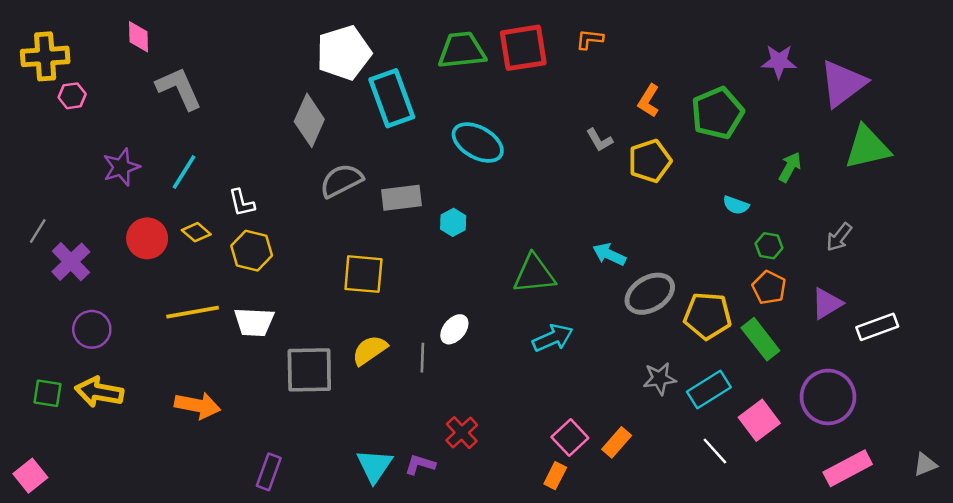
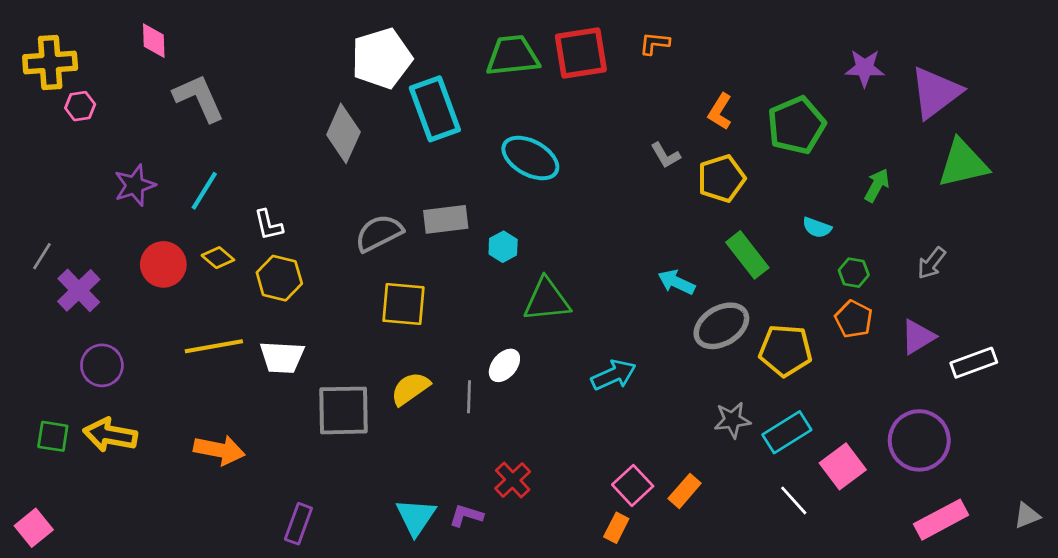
gray semicircle: (341, 181) -> (379, 233), moved
green triangle: (534, 274) -> (547, 300), moved
green rectangle: (760, 339) -> (747, 255), moved

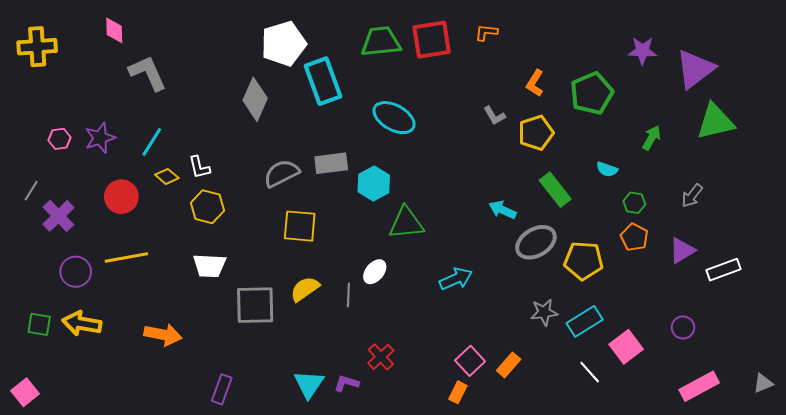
pink hexagon: (80, 106) -> (59, 139), moved
cyan hexagon: (503, 247) -> (374, 183), size x1.5
yellow diamond: (218, 258) -> (167, 176), moved
yellow line: (214, 346) -> (126, 258), moved
purple circle: (919, 440) -> (683, 327), size x0.5

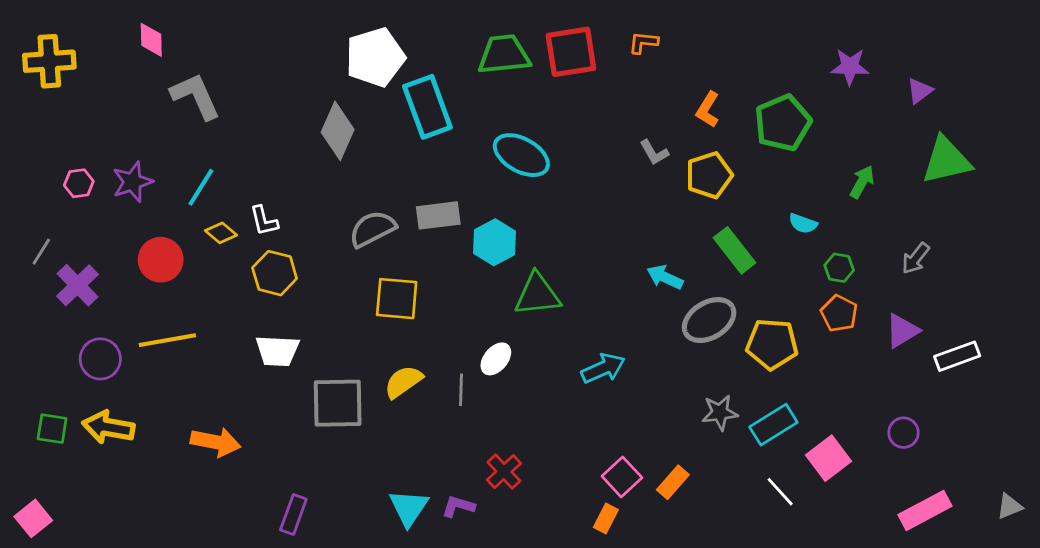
purple triangle: (695, 69) -> (920, 91), size x0.5

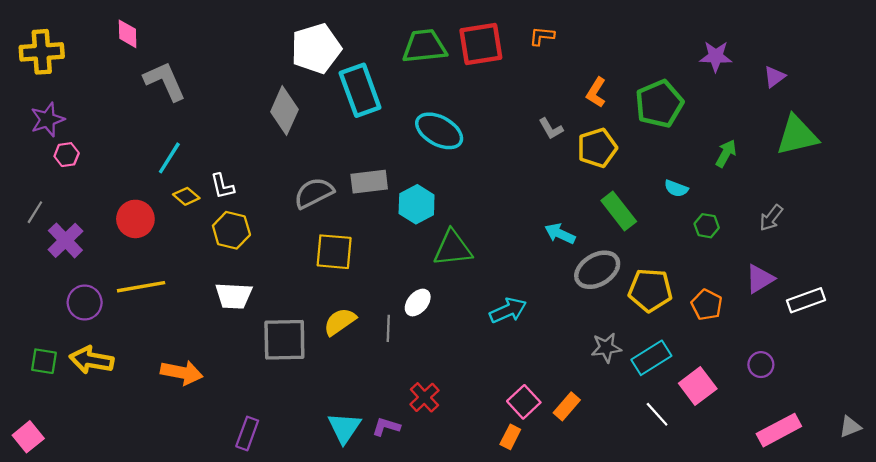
purple star: (132, 182) -> (47, 120), moved
orange pentagon: (839, 313) -> (707, 305), moved

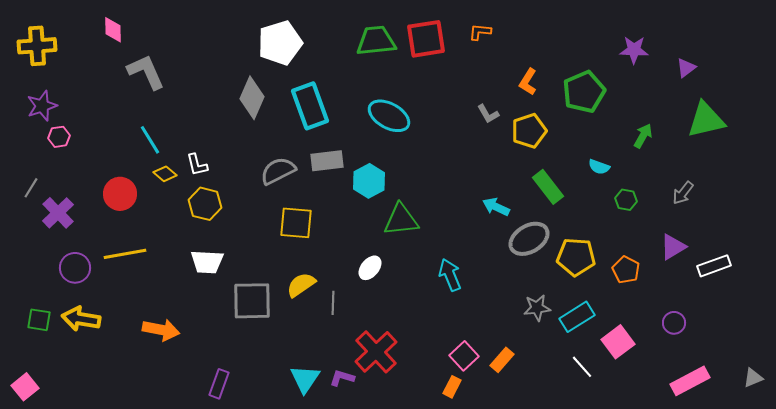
cyan rectangle: (360, 90) -> (310, 106), moved
cyan line: (169, 158) -> (150, 140), turned -64
cyan arrow: (508, 310) -> (450, 275), turned -88
gray line: (388, 328) -> (333, 303), moved
red cross: (424, 397) -> (376, 352), size x1.6

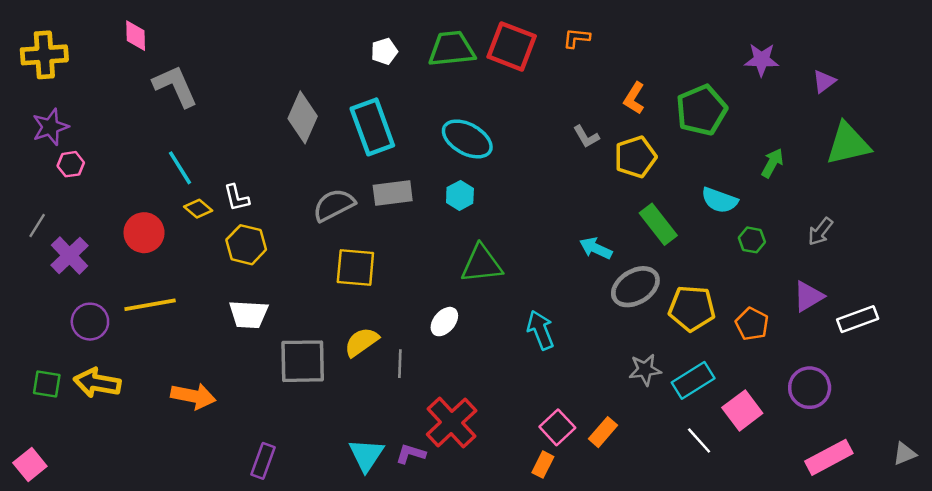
red square: (426, 39) -> (512, 46), turned 30
white pentagon: (280, 43) -> (384, 51), moved, size x0.5
cyan semicircle: (599, 167) -> (719, 200), size x1.4
cyan hexagon: (369, 181) -> (460, 195), moved, size x0.7
purple circle: (674, 323) -> (810, 388), size x1.5

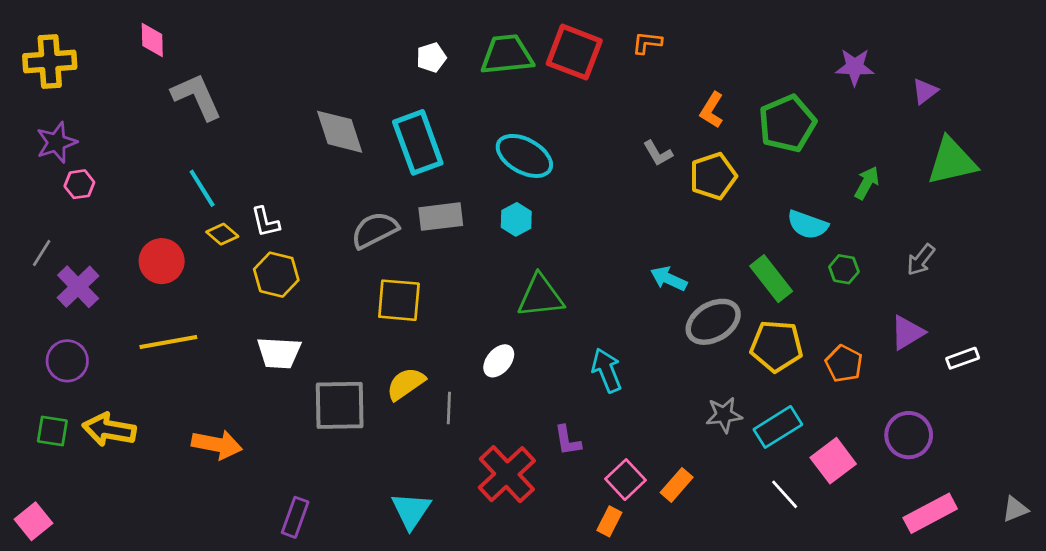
gray diamond: (303, 117) -> (340, 132), turned -42
green rectangle: (658, 224) -> (771, 279), moved
white rectangle: (858, 319) -> (963, 358), size x0.7
purple circle: (90, 322) -> (67, 361), moved
purple L-shape: (411, 454) -> (567, 440), moved, turned -116

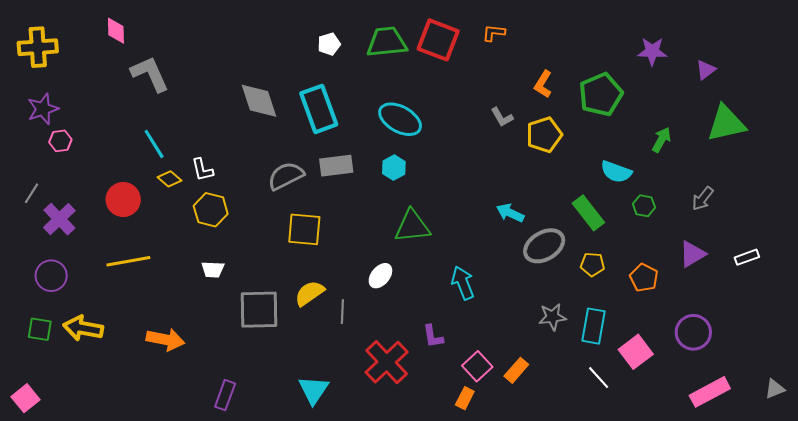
yellow pentagon: (776, 346) -> (592, 264), size x0.6
white trapezoid: (279, 353) -> (213, 269), size x0.7
white rectangle: (963, 358) -> (747, 257), moved
cyan rectangle: (778, 427) -> (594, 326), turned -48

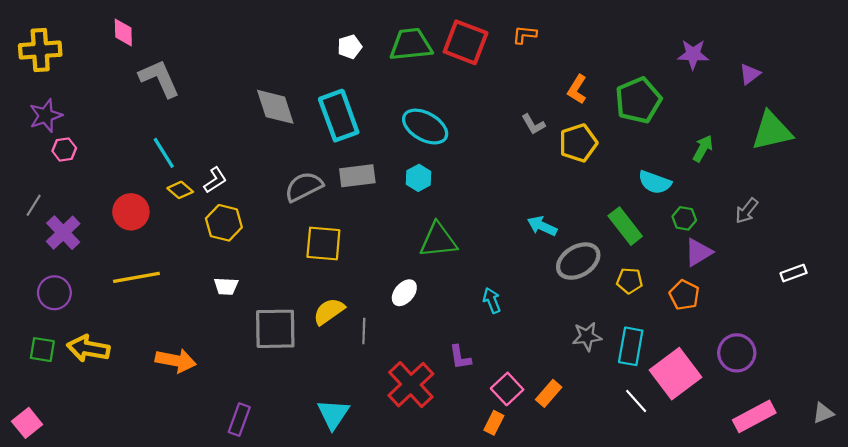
white L-shape: (202, 170) -> (215, 180), turned -110
purple triangle: (692, 254) -> (698, 252), moved
cyan arrow: (463, 283) -> (492, 300), size x0.7
pink square: (636, 352) -> (676, 374), size x1.4

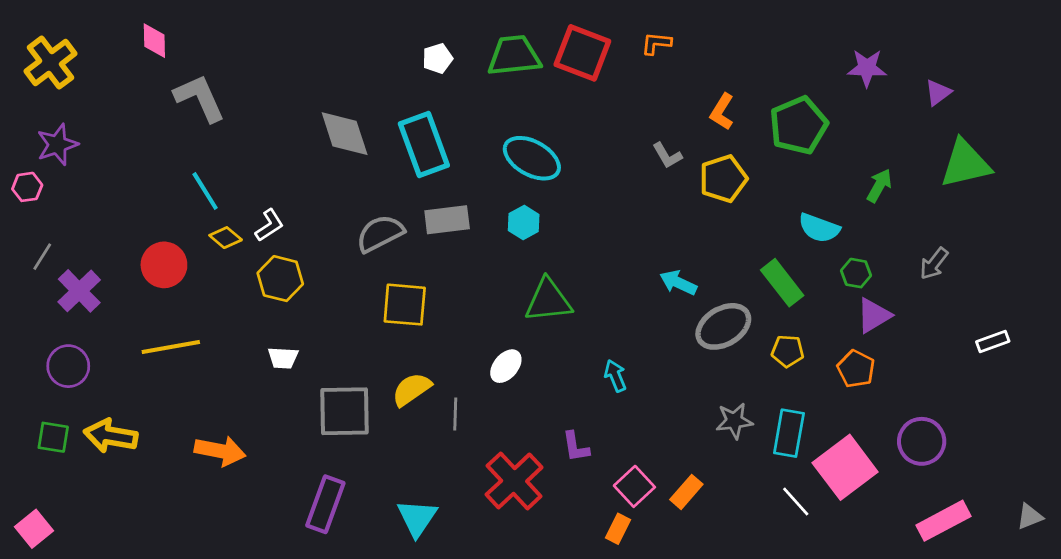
yellow cross: (40, 50) -> (50, 62), turned -33
pink hexagon: (64, 149) -> (27, 187), moved
purple rectangle: (239, 420) -> (325, 504), moved, size x1.4

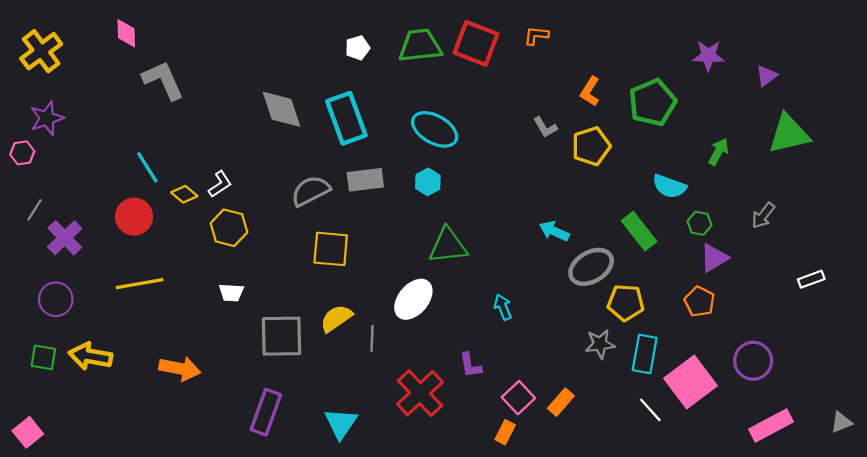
cyan line: (205, 191) -> (147, 167), moved
yellow pentagon: (788, 351) -> (626, 303), moved, size x1.4
white ellipse: (506, 366) -> (413, 299), size x1.5

